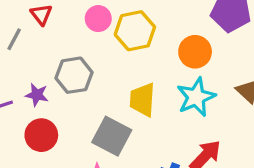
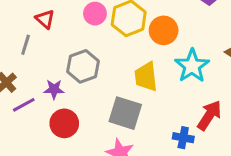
orange circle: (195, 52) -> (164, 30), moved

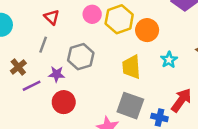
gray line: (26, 45) -> (43, 45), moved
cyan star: (192, 66) -> (169, 60), size x0.6
gray square: (125, 113) -> (130, 106), moved

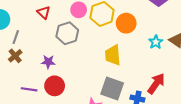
gray line: (43, 45) -> (16, 37), moved
gray hexagon: (81, 57) -> (67, 33), moved
cyan star: (169, 60) -> (156, 42), moved
purple line: (32, 86) -> (29, 89), moved, turned 35

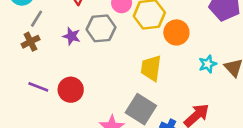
purple star: (48, 62) -> (72, 36), moved

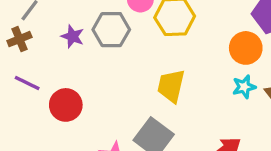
orange circle: (176, 32) -> (246, 48), moved
purple line: (38, 87) -> (27, 83), moved

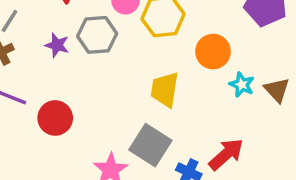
orange circle: (246, 48) -> (213, 52), moved
cyan star: (244, 87) -> (242, 85), turned -30

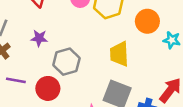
gray hexagon: (97, 35) -> (66, 62), moved

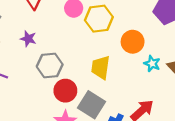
red circle: (48, 88) -> (65, 91), moved

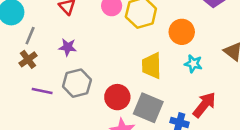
cyan star: (152, 64) -> (193, 64), moved
gray hexagon: (50, 66) -> (77, 83), moved

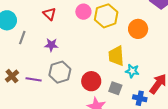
brown cross: (28, 59) -> (12, 76), moved
cyan star: (193, 64) -> (132, 71), moved
gray square: (148, 108) -> (115, 88), size x0.6

